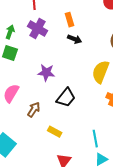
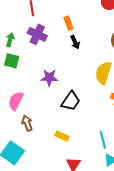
black arrow: (75, 39) -> (75, 42), turned 48
brown arrow: (34, 110) -> (27, 123), moved, turned -49

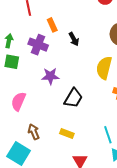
orange rectangle: (68, 23) -> (52, 25), moved
purple cross: (37, 34) -> (38, 45), moved
brown arrow: (27, 123) -> (34, 132), moved

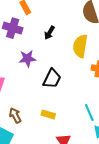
black arrow: (74, 39) -> (49, 33), moved, turned 64

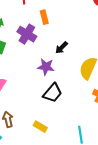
purple star: (27, 58) -> (46, 67), moved

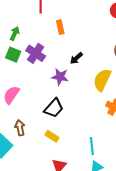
purple cross: (27, 34) -> (36, 53), moved
black trapezoid: (53, 93) -> (54, 108), moved

